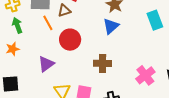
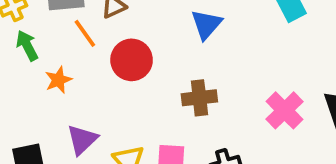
orange star: (13, 49) -> (58, 80), moved
purple triangle: (46, 64) -> (82, 140), moved

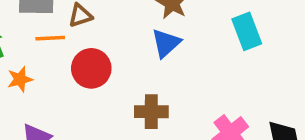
orange line: (85, 33) -> (50, 38), turned -64

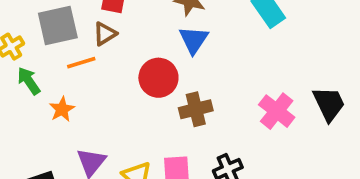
red circle: (91, 68) -> (158, 78), moved

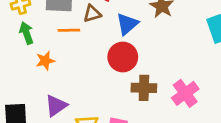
blue triangle: (194, 40) -> (127, 24), moved
pink cross: (277, 111) -> (185, 93), moved

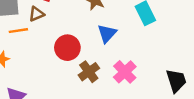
blue triangle: (127, 24) -> (107, 33), moved
brown cross: (144, 88) -> (89, 72), turned -30

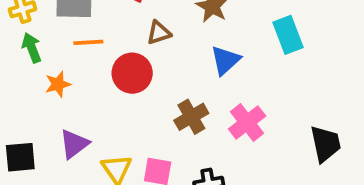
brown triangle: (36, 14) -> (159, 33), moved
red circle: (67, 48) -> (132, 73), moved

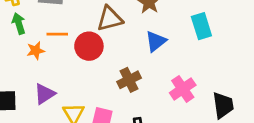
brown triangle: (159, 33) -> (110, 19), size x1.5
orange line: (88, 42) -> (57, 34), moved
pink cross: (247, 123) -> (183, 89), moved

